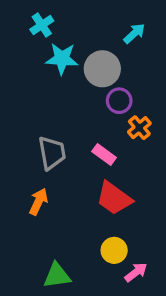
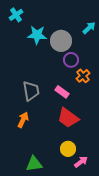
cyan cross: (42, 25) -> (16, 15), moved
cyan arrow: (134, 33) -> (89, 28), moved

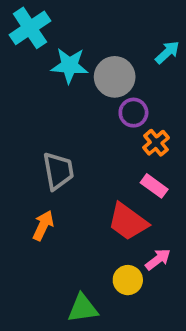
cyan cross: (16, 15) -> (30, 28), size x1.5
pink rectangle: (62, 92) -> (154, 186), moved
pink arrow: (81, 162) -> (158, 259), moved
green triangle: (34, 164) -> (83, 308), moved

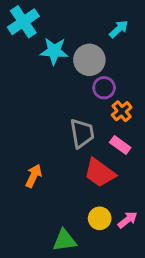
cyan arrow: (167, 52) -> (119, 29), moved
gray trapezoid: (58, 171) -> (82, 133), moved
pink arrow: (158, 259) -> (128, 220), moved

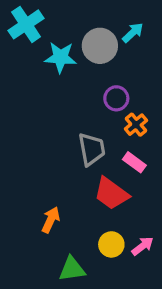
gray circle: (89, 60) -> (100, 46), moved
orange arrow: (34, 176) -> (51, 220), moved

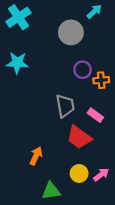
cyan arrow: (133, 33) -> (94, 11), moved
cyan star: (60, 57) -> (17, 63), moved
orange cross: (136, 125) -> (101, 80), moved, turned 35

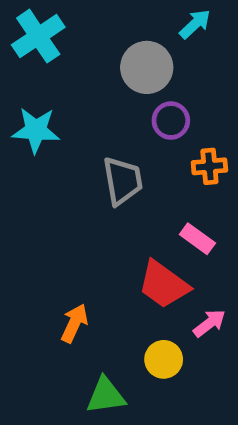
purple circle: (83, 70) -> (171, 121), moved
gray trapezoid: (65, 106) -> (123, 181), moved
pink arrow: (101, 175) -> (209, 323), moved

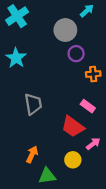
cyan star: (36, 130) -> (16, 58), turned 30
gray trapezoid: (123, 181) -> (33, 104), moved
orange arrow: (74, 323) -> (32, 154), moved

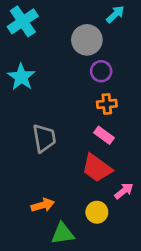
orange cross: (93, 74) -> (107, 104), moved
pink rectangle: (88, 106) -> (104, 135), moved
orange arrow: (32, 154) -> (43, 205), turned 49

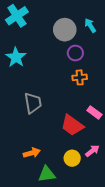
cyan arrow: (115, 14) -> (90, 25), moved, turned -80
pink rectangle: (104, 135) -> (94, 112), moved
pink arrow: (124, 191) -> (92, 151), moved

